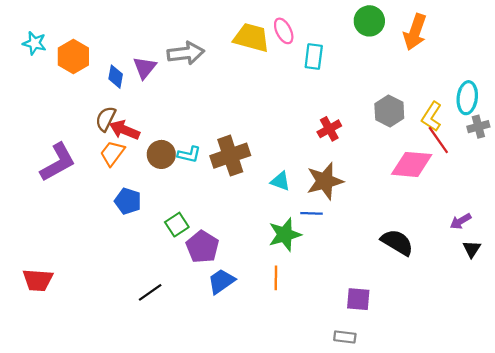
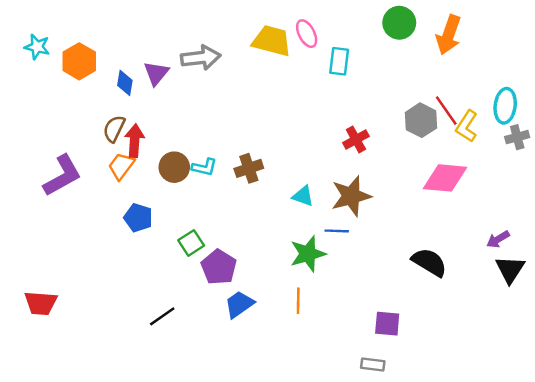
red arrow: (125, 130) -> (135, 141), turned 72
red line: (438, 140) -> (446, 111), moved
brown cross: (230, 156) -> (249, 168), size x0.7
black triangle: (472, 249) -> (510, 269), size x1.5

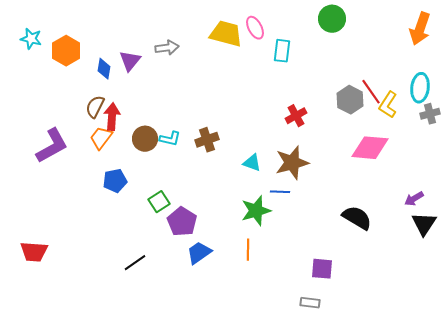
orange arrow: (449, 35) -> (420, 29), moved
gray arrow: (201, 58) -> (167, 48), size x0.7
blue pentagon: (138, 218) -> (115, 181), turned -30

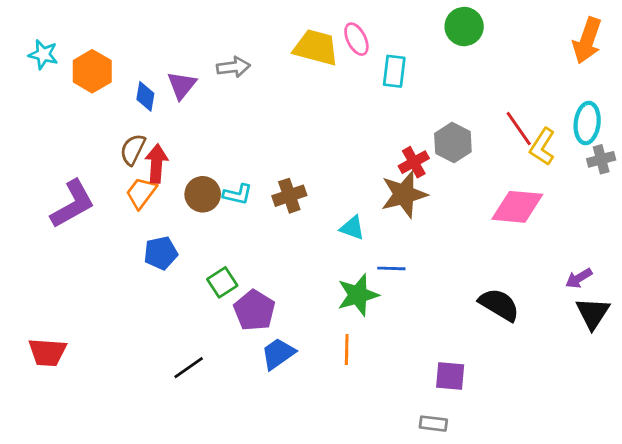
gray hexagon: (350, 100) -> (453, 143), moved
brown star: (292, 163) -> (404, 194), moved

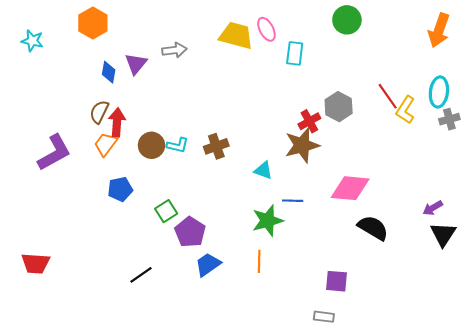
orange hexagon: (92, 71) -> (93, 23), moved
pink diamond: (517, 207) -> (350, 188), moved

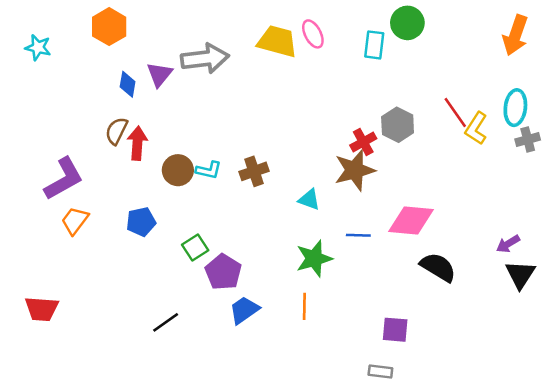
gray arrow: (174, 50) -> (205, 58), size x1.6
cyan rectangle: (295, 53) -> (374, 45), moved
orange trapezoid: (106, 144) -> (75, 220), moved
blue line: (293, 201) -> (358, 235), moved

